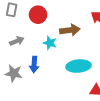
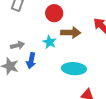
red circle: (38, 15) -> (54, 13), moved
gray arrow: (17, 41) -> (17, 45), moved

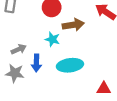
cyan ellipse: (74, 69) -> (70, 65), moved

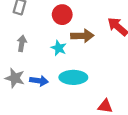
gray arrow: (19, 49) -> (22, 43), moved, turned -64
blue arrow: (36, 63) -> (39, 81), moved, turned -91

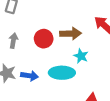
red circle: (62, 15) -> (44, 39), moved
cyan star: (59, 48) -> (81, 56), moved

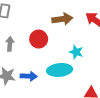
brown arrow: (71, 34) -> (62, 19), moved

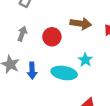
blue arrow: (29, 76) -> (32, 71), turned 70

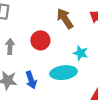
brown arrow: (81, 24) -> (65, 19), turned -114

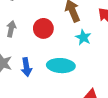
cyan star: (81, 53) -> (83, 37), moved

